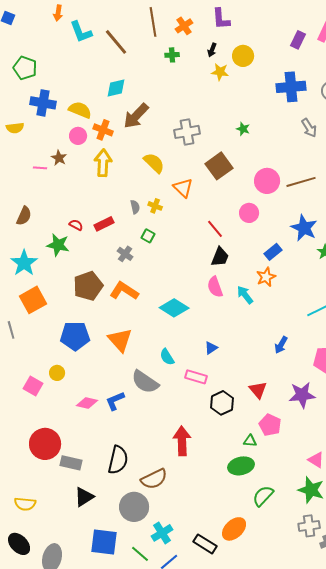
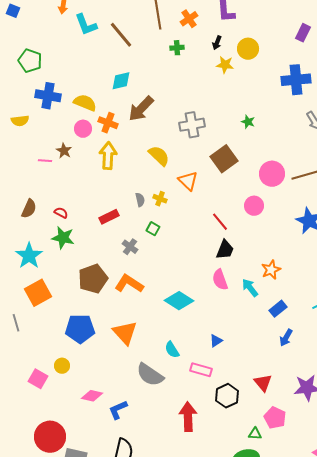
red semicircle: (76, 225) -> (61, 213), moved
blue rectangle: (273, 252) -> (278, 309), moved
blue L-shape: (115, 401) -> (118, 410), moved
red arrow: (182, 441) -> (188, 417), moved

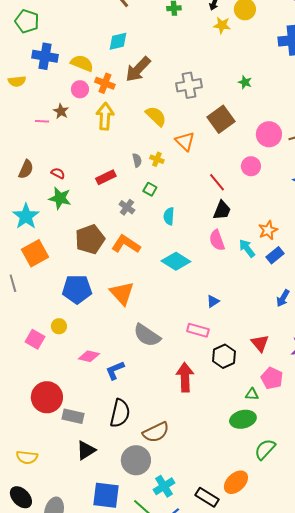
blue rectangle: (278, 309) -> (275, 255), moved
cyan semicircle: (172, 350) -> (169, 216), moved, turned 36

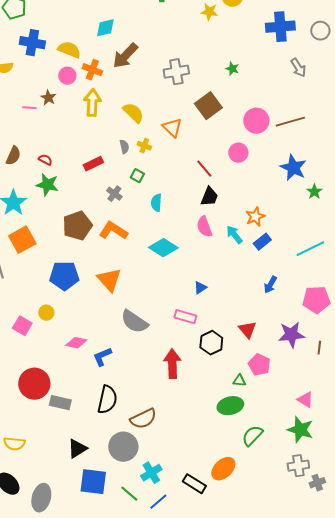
yellow semicircle: (156, 116) -> (133, 113), moved
black triangle: (86, 450) -> (77, 449), moved

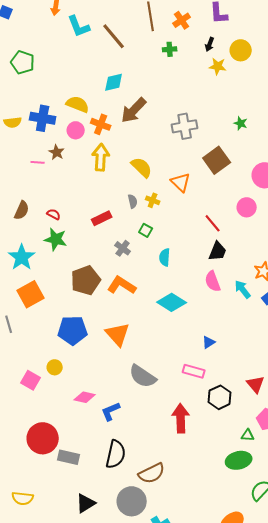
blue cross: (32, 43) -> (43, 118), moved

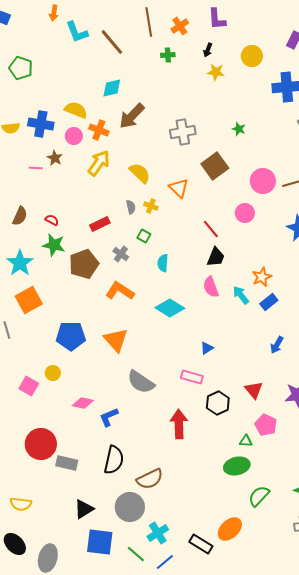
yellow circle: (241, 50) -> (252, 56), moved
yellow arrow: (101, 157) -> (99, 163), turned 32
brown pentagon: (86, 280) -> (84, 264), moved

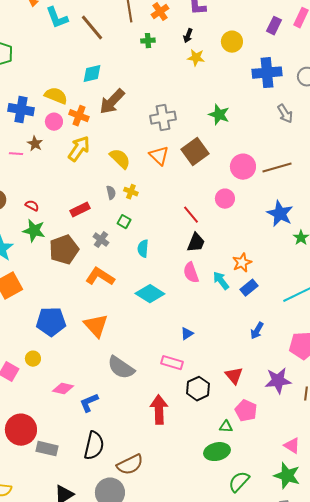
green star: (239, 129) -> (219, 115), size x1.5
orange triangle: (179, 188) -> (159, 156), moved

